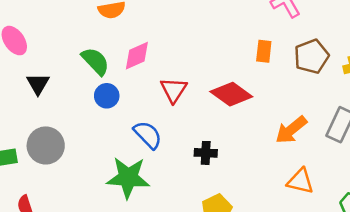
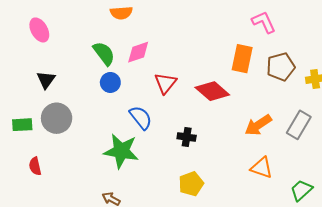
orange rectangle: (264, 51) -> (242, 59), size x1.5
black triangle: (38, 84) -> (46, 80), moved

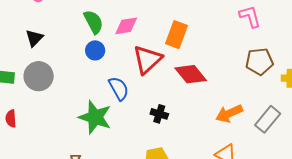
orange rectangle: (242, 59) -> (176, 35), moved
red triangle: (165, 83) -> (147, 59), size x1.4

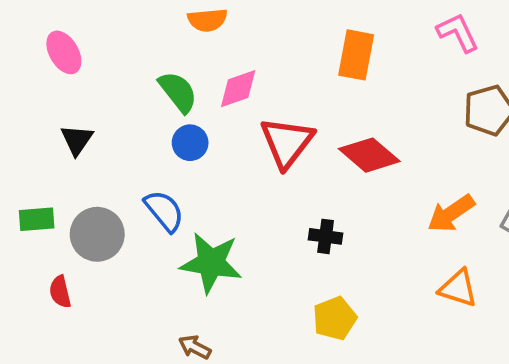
orange rectangle: (176, 35) -> (356, 55), moved
gray circle: (39, 76) -> (97, 234), moved
blue semicircle: (119, 88) -> (164, 211), moved

